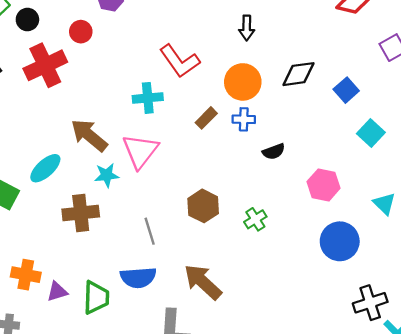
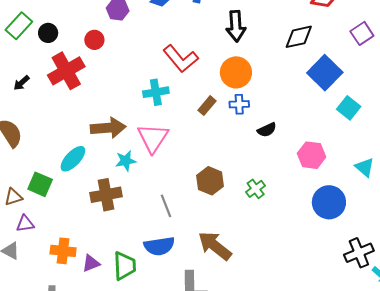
black arrow: (247, 28) -> (236, 26), size x1.4
black diamond: (298, 74) -> (299, 37), moved
blue square: (346, 90) -> (325, 73), size x1.6
brown arrow: (89, 135) -> (108, 128), turned 140

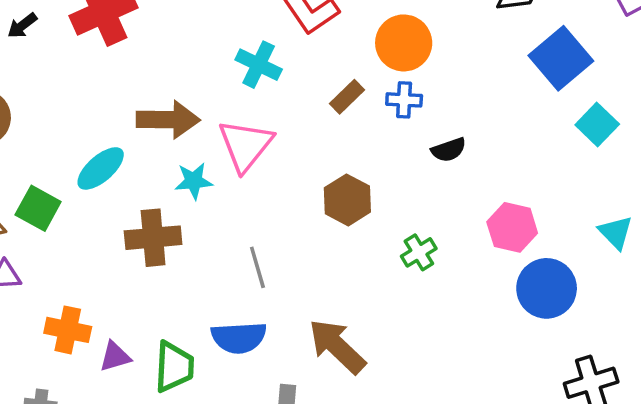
cyan cross: (156, 92) -> (259, 65), turned 30
pink hexagon: (312, 155) -> (512, 227), moved
brown hexagon: (210, 181) -> (347, 200), moved

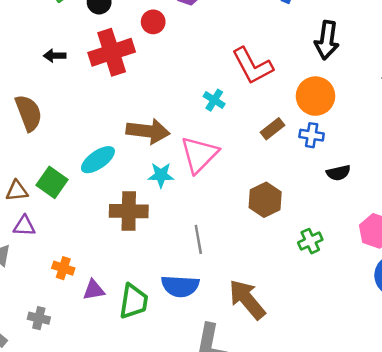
black arrow: (22, 26) -> (55, 56), turned 30
cyan cross: (259, 65) -> (214, 100), size x0.7
orange cross: (68, 330) -> (63, 268), size x0.7

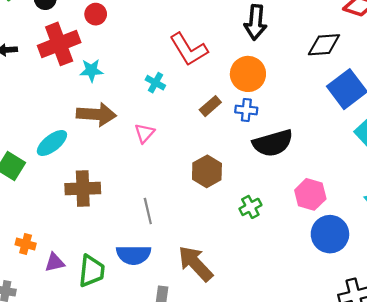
pink triangle: (199, 154) -> (145, 133), size x0.6
black semicircle: (338, 173) -> (273, 143), size x1.8
cyan star: (161, 175) -> (91, 70), moved

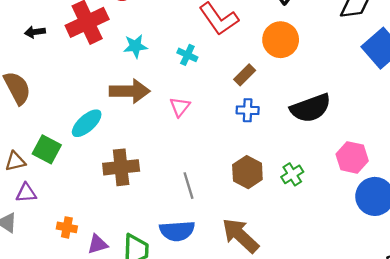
cyan star: (91, 70) -> (135, 46), moved
blue cross: (246, 110) -> (248, 110), moved
brown hexagon: (207, 171) -> (247, 172), moved

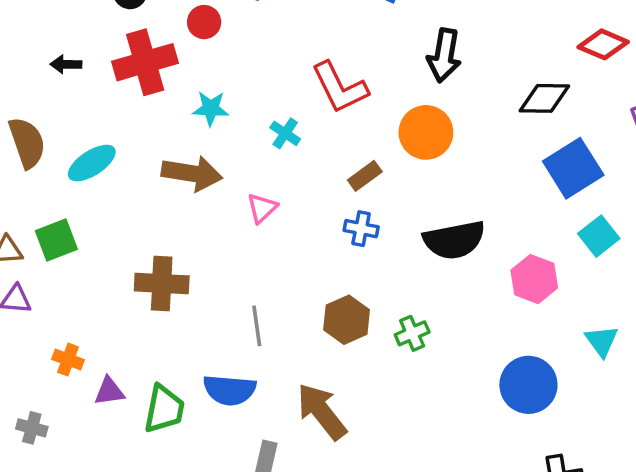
cyan ellipse: (87, 123) -> (92, 163), moved
green square: (47, 149) -> (56, 240), turned 32
pink hexagon: (352, 157) -> (534, 279), moved

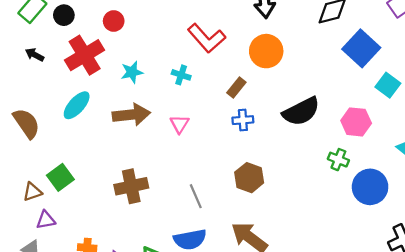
black arrow: (66, 64) -> (35, 55), moved, turned 42
cyan ellipse: (92, 163) -> (77, 105), moved
green cross: (412, 333) -> (338, 160), moved, turned -30

